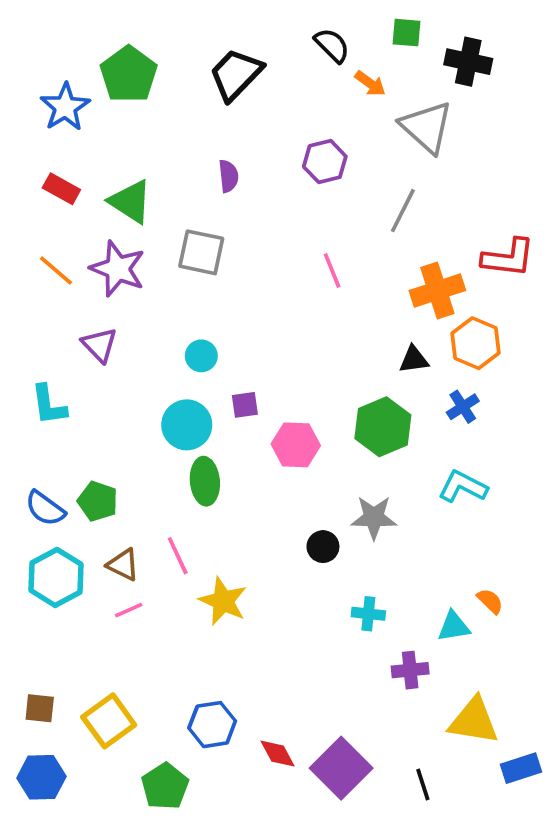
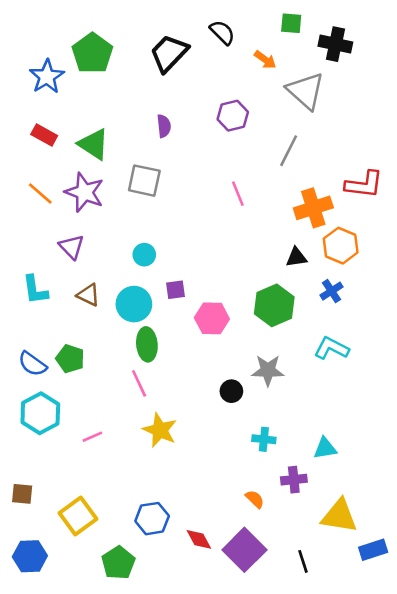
black semicircle: (332, 45) -> (222, 32), moved
pink line: (178, 556) -> (139, 383), moved
brown triangle: (123, 565) -> (88, 295), moved
orange semicircle: (490, 601) -> (255, 499), moved
brown square: (40, 708) -> (22, 494), moved

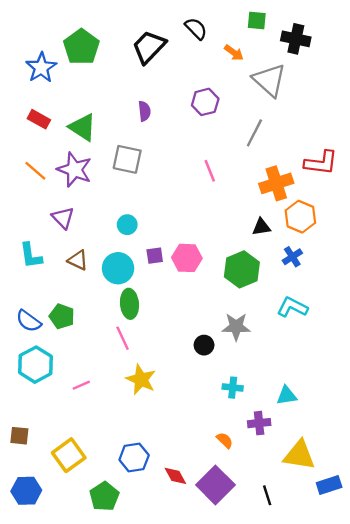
pink hexagon: (212, 318) -> (187, 258), moved

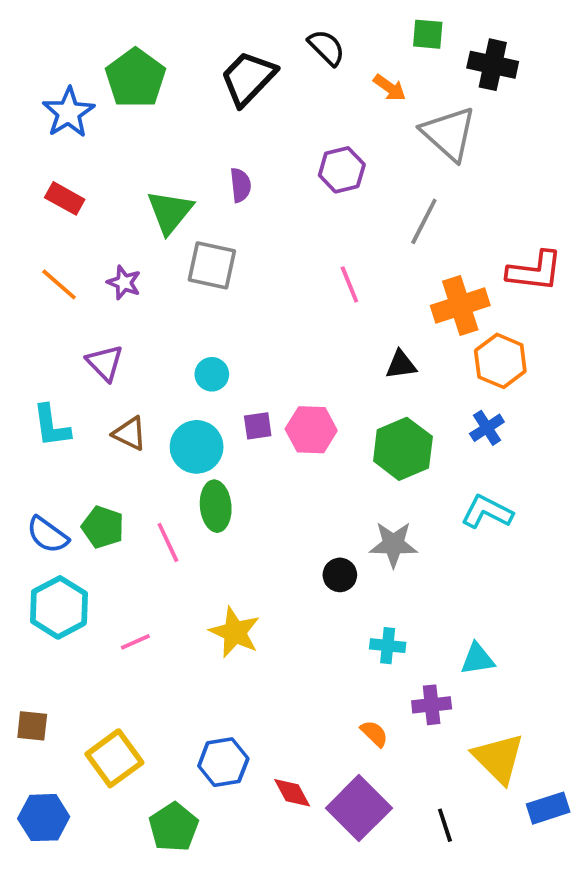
green triangle: (82, 127) -> (170, 212), moved, turned 36
purple star: (74, 170) -> (124, 283), size x0.6
black triangle: (261, 227) -> (401, 365), moved
pink line: (123, 338) -> (168, 542), moved
yellow triangle: (299, 455) -> (498, 758), turned 36

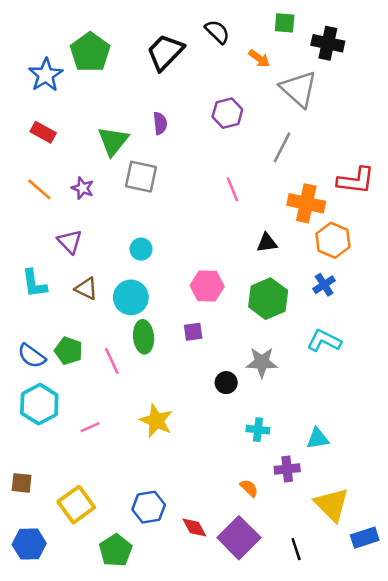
orange cross: (460, 305) -> (306, 203), turned 30
purple square: (258, 426) -> (193, 332), moved

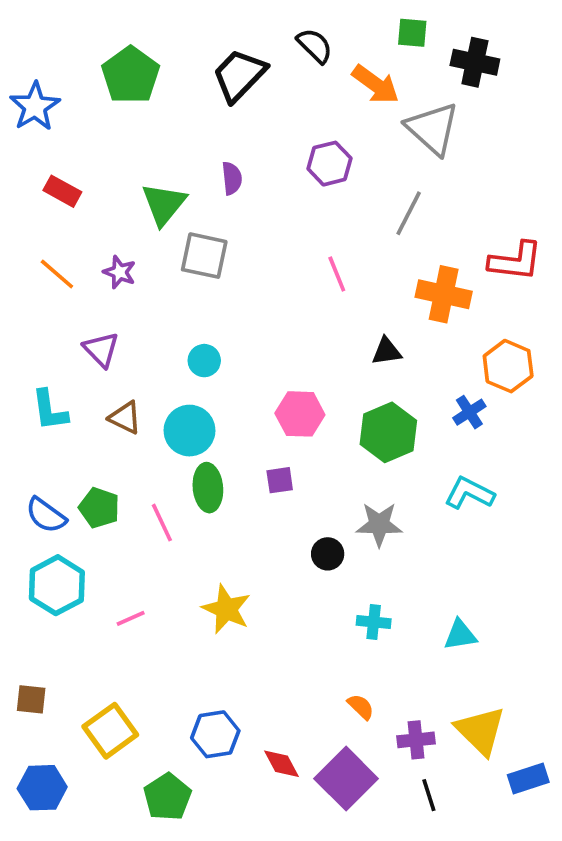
orange arrow: (259, 58) -> (375, 84), size x1.5
blue star: (46, 75) -> (35, 106), moved
orange hexagon: (333, 240) -> (508, 366), moved
purple cross: (287, 469) -> (416, 740), moved

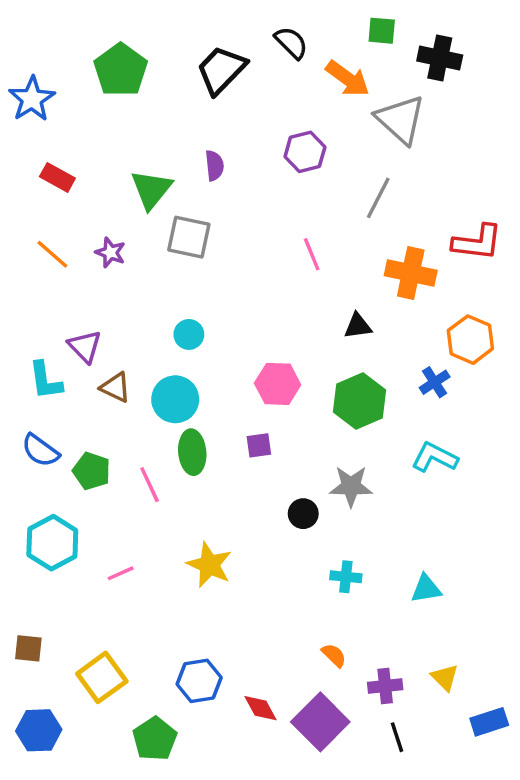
purple triangle: (101, 349) -> (85, 346), moved
blue semicircle: (46, 515) -> (40, 450), moved
yellow triangle: (480, 731) -> (445, 677), size x0.6

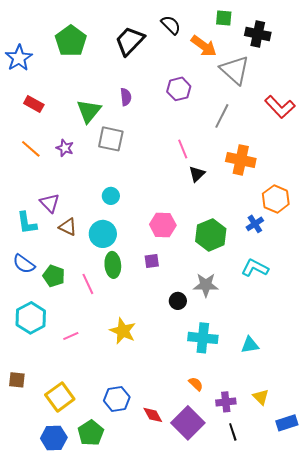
red L-shape: (477, 242) -> (280, 107), moved, turned 40
black triangle: (358, 326) -> (197, 174), moved, turned -36
cyan cross: (346, 577) -> (203, 338), size x1.6
blue hexagon: (39, 730) -> (54, 438), moved

